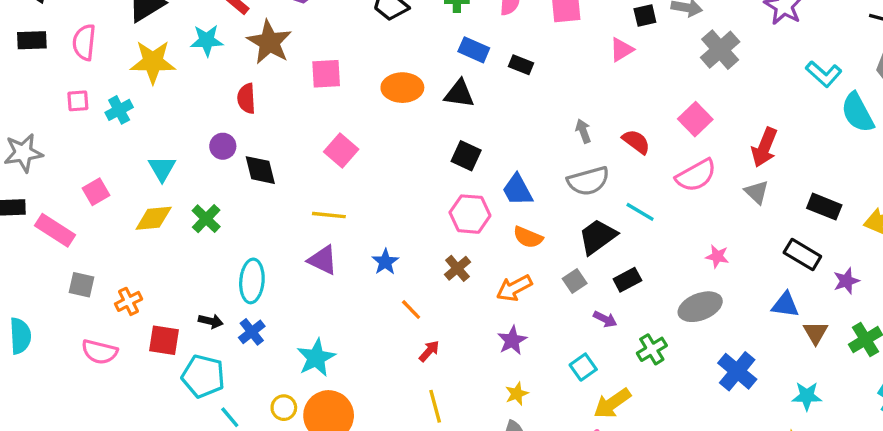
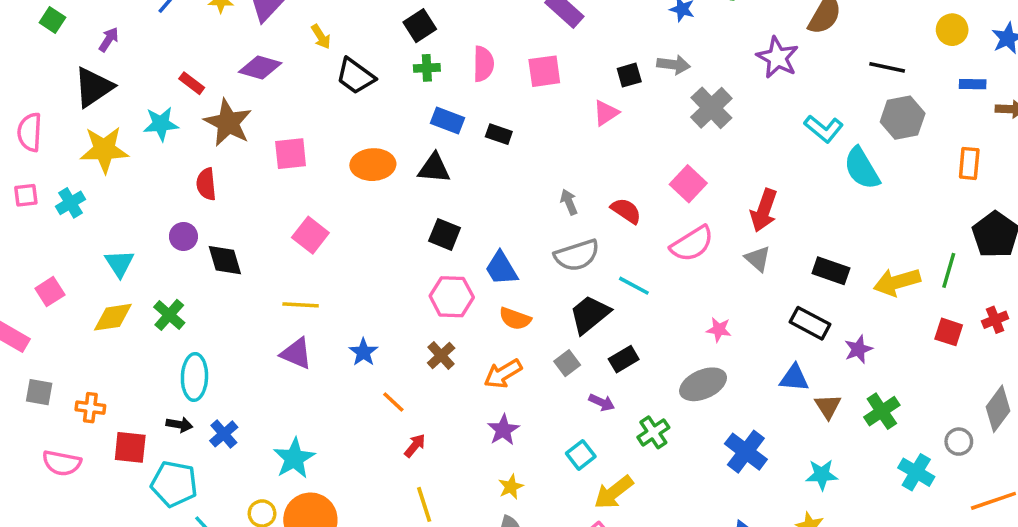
cyan ellipse: (252, 281) -> (194, 377), moved
orange cross: (129, 301) -> (90, 408), turned 36

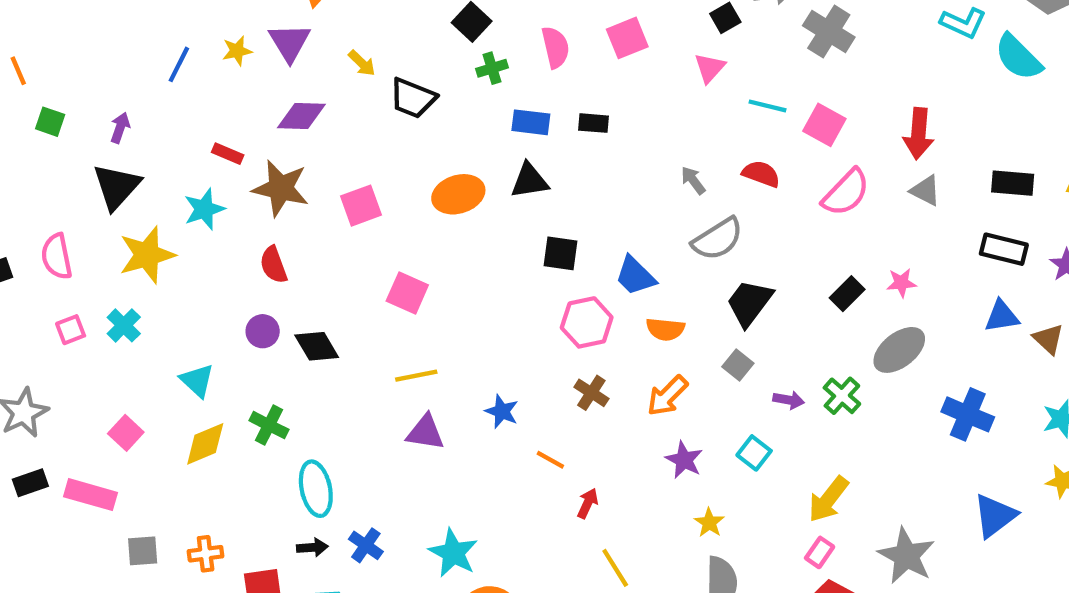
cyan line: (634, 286) -> (767, 106), moved
black rectangle: (624, 359) -> (847, 294), moved
green cross: (653, 432) -> (842, 396), moved
cyan square: (581, 455) -> (754, 453), moved

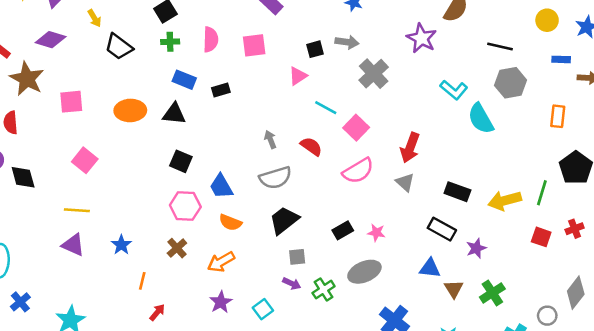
black rectangle: (593, 123) -> (221, 90), turned -36
gray square: (738, 365) -> (297, 257), moved, turned 30
orange line: (550, 460) -> (142, 281), turned 60

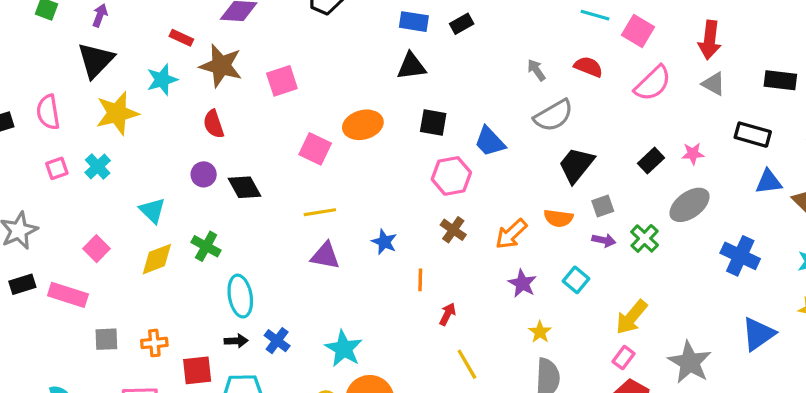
orange ellipse: (130, 110) -> (363, 125), moved
orange semicircle: (230, 222) -> (558, 218), moved
black rectangle: (442, 229) -> (753, 135), moved

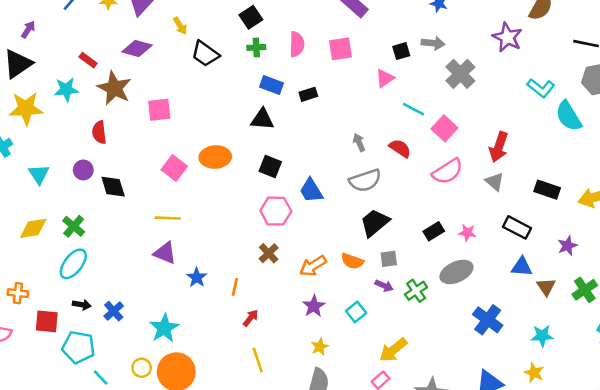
cyan triangle: (152, 210) -> (39, 174), moved
blue star: (384, 242) -> (197, 277), moved
cyan ellipse: (240, 296) -> (73, 264), moved, turned 36

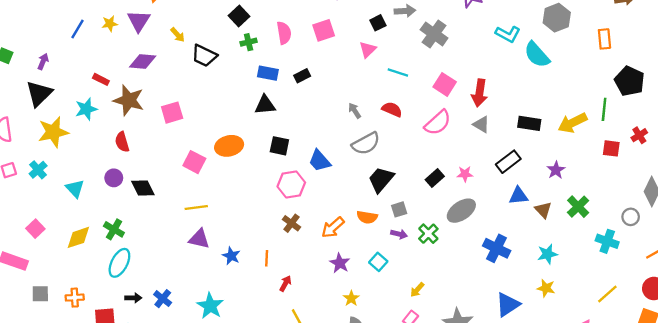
pink square: (444, 128) -> (445, 84), moved
black rectangle: (517, 227) -> (508, 162), turned -55
yellow arrow: (393, 350) -> (417, 290), size x0.6

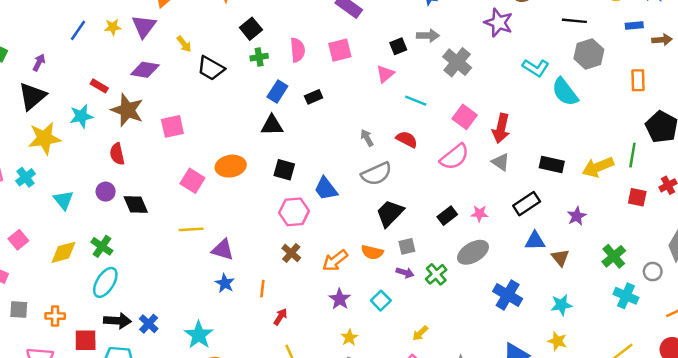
blue rectangle: (268, 73) -> (277, 92), turned -72
green cross: (578, 207) -> (614, 256), moved
purple triangle: (199, 239) -> (223, 250), moved
black arrow: (133, 298) -> (117, 321), size x1.5

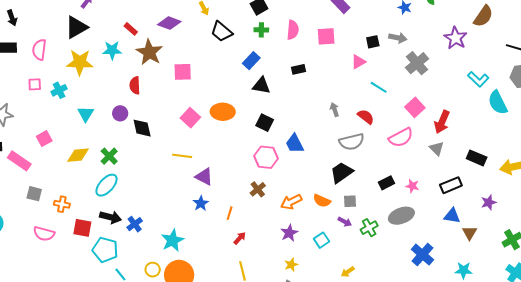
blue rectangle: (277, 92) -> (251, 61), moved
gray semicircle: (376, 174) -> (352, 142), moved

